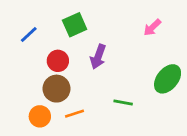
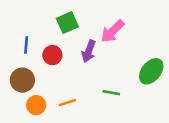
pink arrow: (152, 28) -> (112, 31), moved, size x1.5
blue line: (29, 34) -> (26, 45), moved, turned -42
brown circle: (56, 89) -> (22, 80), moved

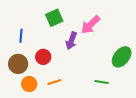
red circle: (52, 55) -> (43, 57), moved
green line: (111, 93) -> (102, 82), moved

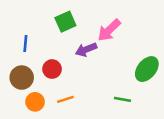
purple arrow: (71, 41) -> (86, 50), turned 48

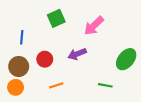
purple arrow: (86, 50) -> (77, 54), moved
orange circle: (35, 102) -> (16, 87), moved

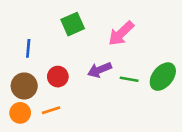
orange line: (56, 85) -> (51, 110), moved
green line: (105, 85) -> (129, 79), moved

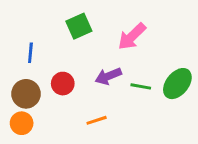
orange line: (51, 110) -> (97, 120), moved

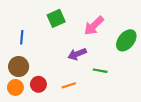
red circle: (63, 84) -> (38, 84), moved
green ellipse: (177, 84) -> (126, 40), moved
green line: (141, 86) -> (100, 71), moved

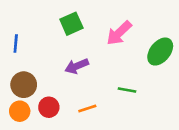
blue line: (22, 37) -> (16, 44), moved
purple arrow: (77, 54) -> (77, 66), moved

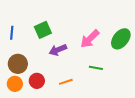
green square: (71, 24) -> (43, 30), moved
pink arrow: (119, 33) -> (90, 39), moved

